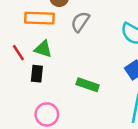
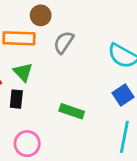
green triangle: (43, 49) -> (23, 72), turned 30

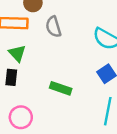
gray semicircle: (64, 42) -> (53, 27), turned -50

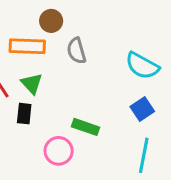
pink circle: (21, 117) -> (59, 151), moved

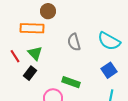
gray semicircle: (77, 51) -> (74, 42), moved
black rectangle: (24, 114) -> (30, 73), turned 32

